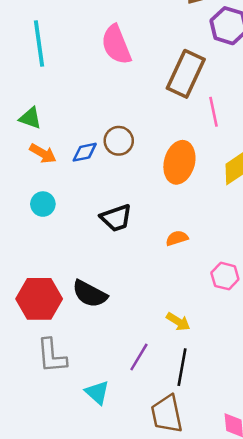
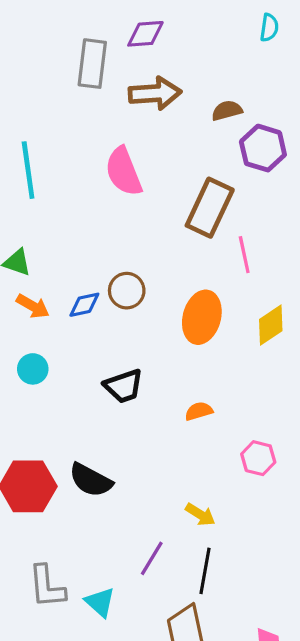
gray L-shape: (52, 356) -> (47, 587), moved

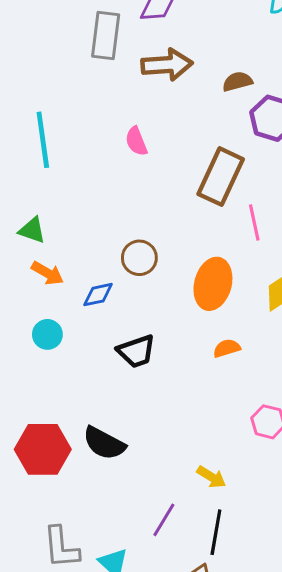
pink semicircle: (124, 172) -> (136, 141), size x0.6
blue diamond: (84, 305) -> (98, 295), moved
orange semicircle: (199, 411) -> (227, 348), moved

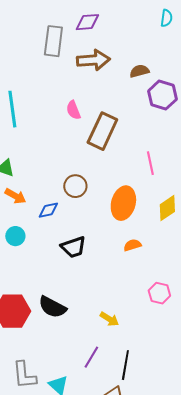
brown rectangle: (221, 177) -> (102, 131), moved
yellow arrow: (211, 477) -> (109, 319), moved

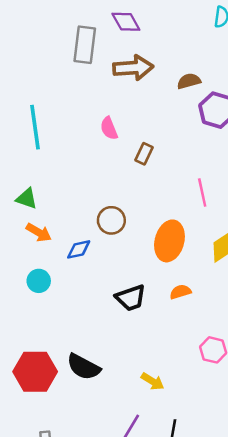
purple diamond: (87, 22) -> (126, 22), turned 65
brown rectangle: (102, 131) -> (144, 154), size x0.5
black trapezoid: (73, 247) -> (131, 298), moved

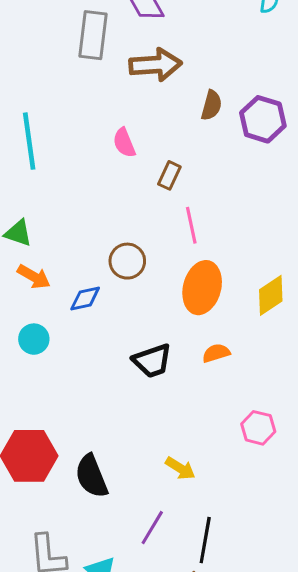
brown semicircle: (189, 81) -> (211, 105), moved, turned 120
pink line: (202, 192) -> (191, 225), moved
black semicircle: (84, 367) -> (91, 476), moved, turned 40

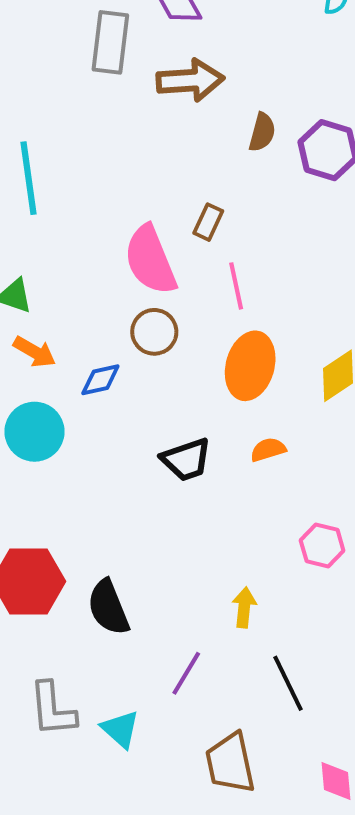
pink semicircle: (124, 143) -> (150, 260), moved, size x1.8
cyan circle: (34, 339) -> (35, 432), size x1.5
yellow arrow: (180, 468) -> (244, 607), moved, turned -116
black line: (205, 540) -> (288, 683), moved, turned -36

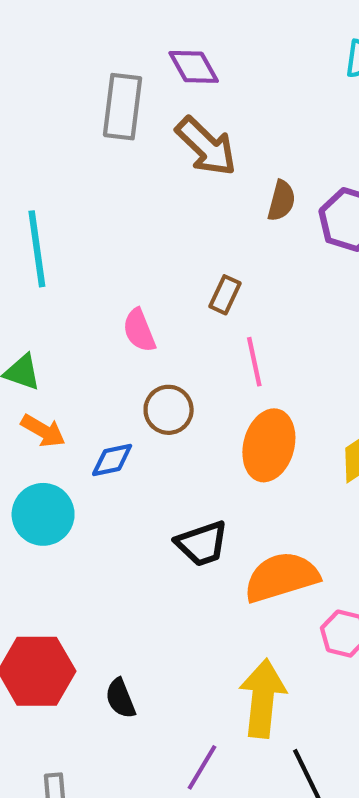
brown arrow: (190, 80) -> (206, 146), turned 48
pink semicircle: (150, 260) -> (139, 330), moved, size x0.6
orange semicircle: (268, 450) -> (281, 577), moved, size x2.0
black semicircle: (108, 607) -> (120, 698), size x0.7
yellow arrow: (244, 607) -> (263, 698), size x1.8

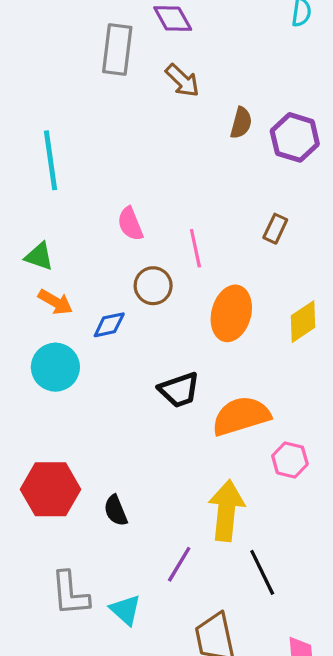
brown arrow: (206, 146) -> (182, 80), size x0.7
brown rectangle: (225, 295) -> (275, 229), moved
pink line: (254, 362) -> (195, 248), moved

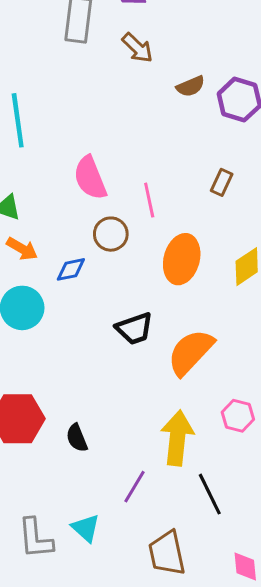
brown semicircle: (241, 123) -> (191, 86), turned 52
pink semicircle: (130, 224) -> (90, 178), size x1.4
orange semicircle: (241, 416) -> (191, 352), turned -30
pink hexagon: (290, 460) -> (238, 416), moved
gray L-shape: (70, 594) -> (35, 538), moved

